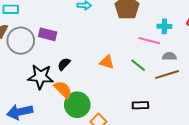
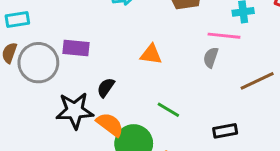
gray semicircle: (169, 56) -> (211, 57), moved, turned -64
orange triangle: (107, 62) -> (151, 54), moved
green line: (138, 65) -> (168, 110), moved

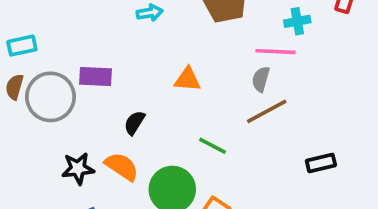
brown line: (257, 81) -> (267, 111), moved
black star: (75, 111) -> (78, 168), moved, size x0.7
orange semicircle: (110, 124) -> (122, 167), moved
black rectangle: (225, 131) -> (321, 163), moved

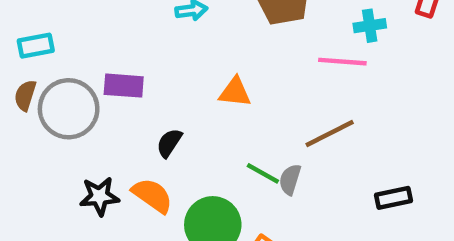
gray semicircle: (261, 79) -> (290, 179), moved

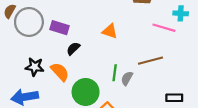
purple rectangle: (124, 86) -> (60, 28), moved
green line: (263, 173) -> (115, 73), turned 56

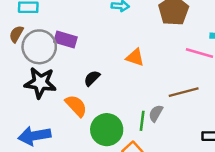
purple rectangle: (60, 28) -> (66, 39), moved
black star: (35, 67) -> (40, 83), moved, size x1.4
green line: (115, 73) -> (142, 121), moved

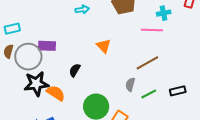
orange triangle: (135, 57) -> (104, 46), turned 42
orange semicircle: (76, 106) -> (56, 93), moved
green line: (142, 121) -> (149, 94), moved, turned 70

